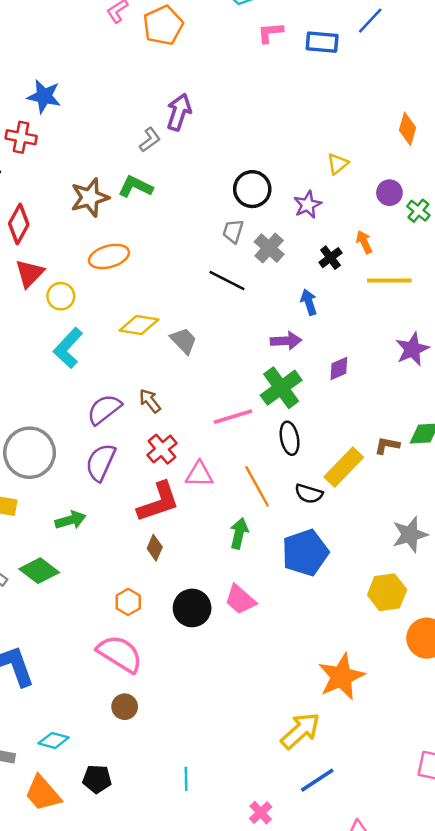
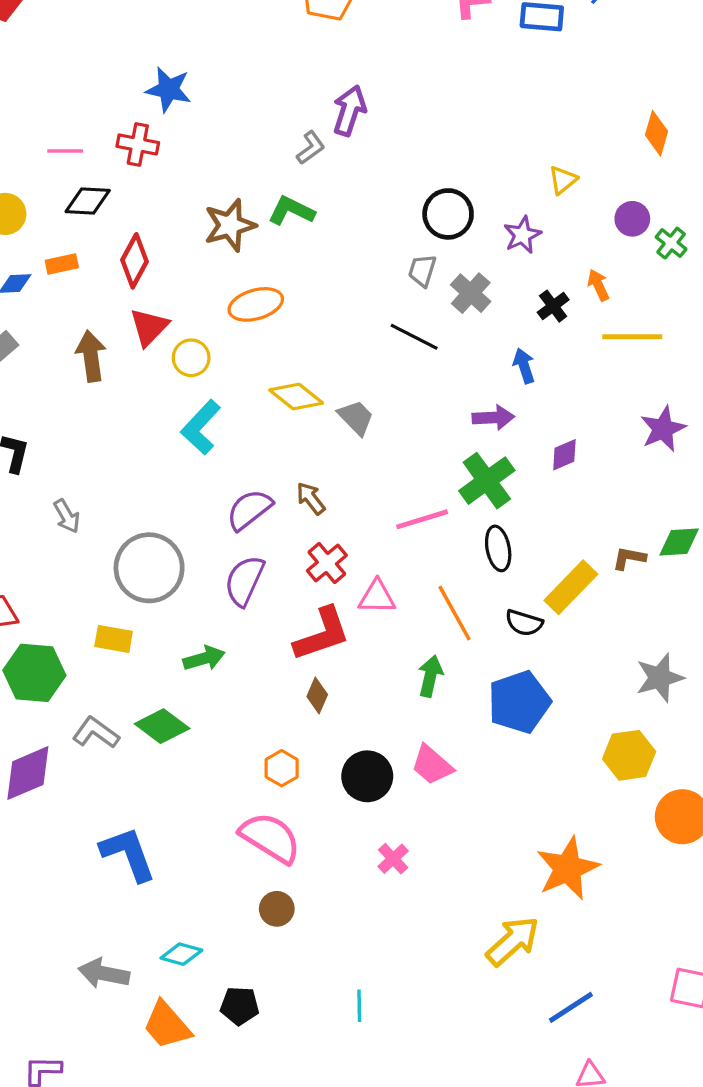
yellow diamond: (139, 325) -> (296, 397), turned 30
blue line: (317, 780) -> (571, 1007), moved
pink cross: (261, 813) -> (393, 859), moved

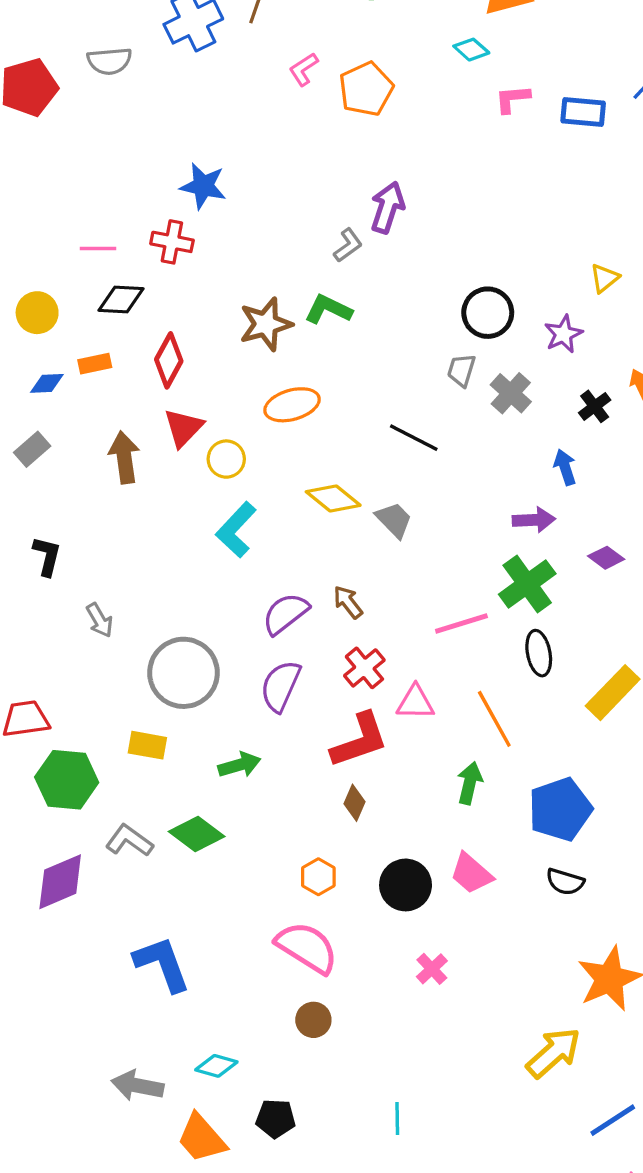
black line: (414, 337) -> (414, 438), moved
purple diamond: (564, 455) -> (606, 558), turned 60
black semicircle: (524, 623) -> (565, 882), moved

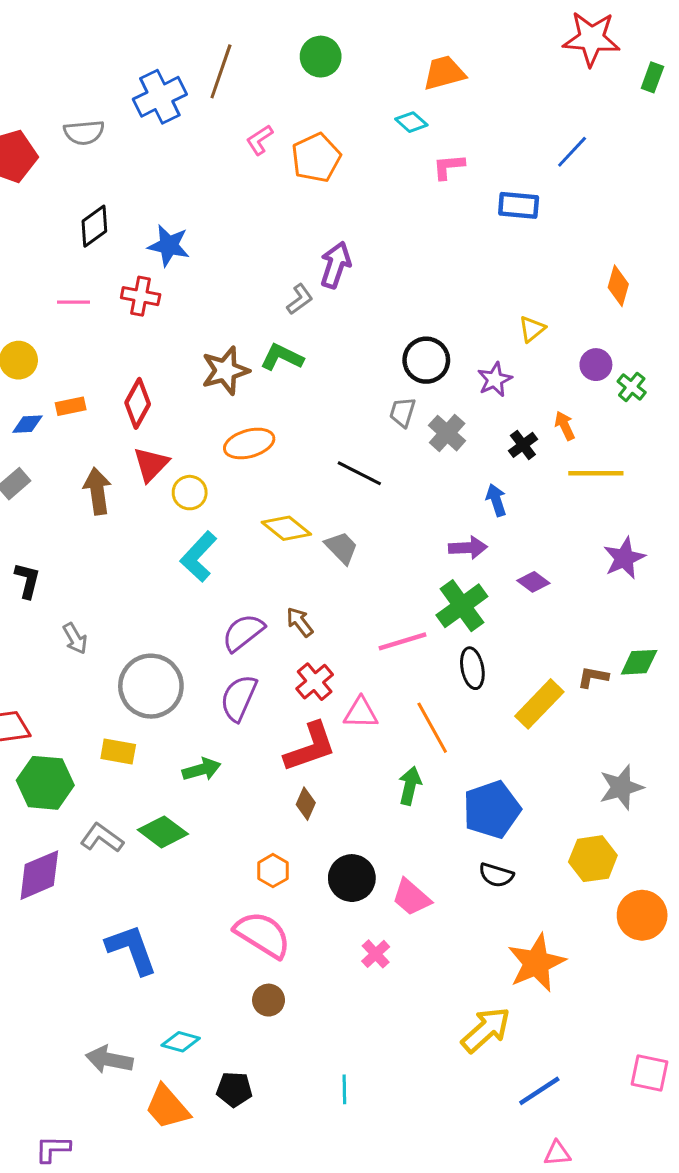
blue rectangle: (583, 112) -> (519, 205), moved
black diamond: (121, 300) -> (94, 226), moved, turned -39
pink trapezoid: (471, 873) -> (411, 897), moved

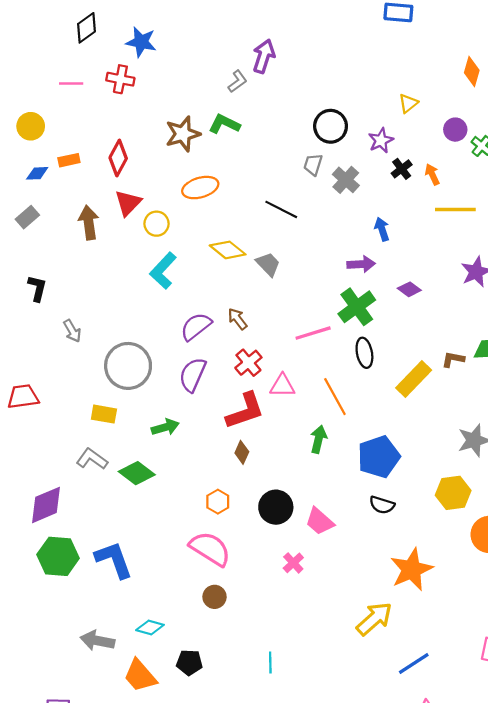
black cross: (523, 445) -> (402, 169), moved
green hexagon: (45, 783) -> (58, 556), moved
gray L-shape: (102, 838) -> (92, 459), moved

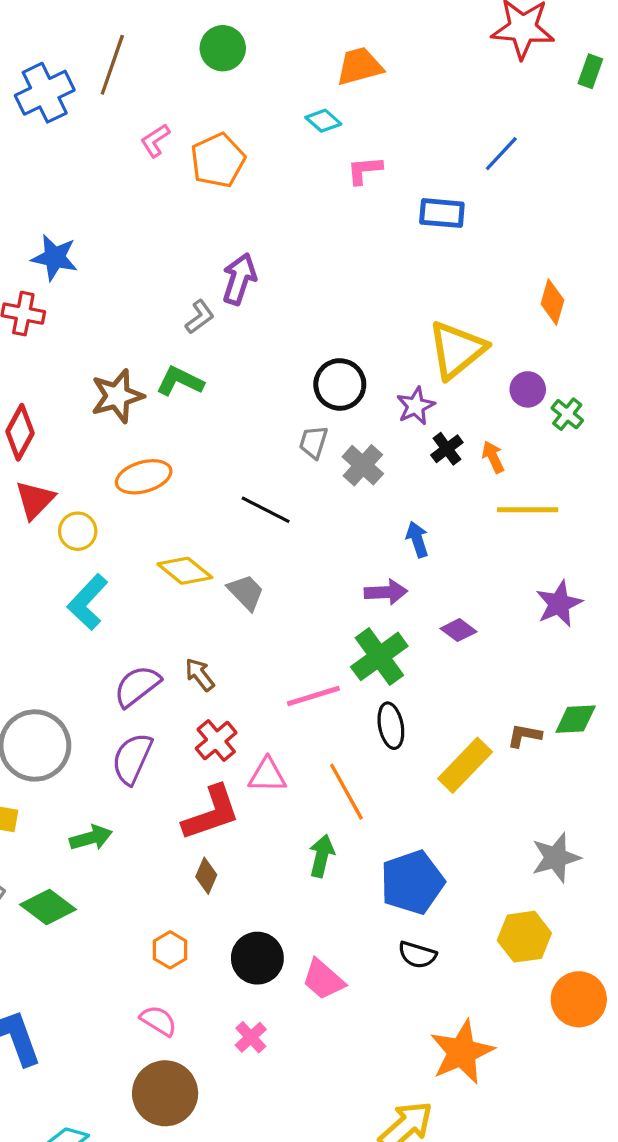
yellow triangle: (408, 103) -> (457, 350), size x2.0
pink semicircle: (210, 549) -> (158, 1021), size x0.6
pink cross: (293, 563) -> (251, 1037), moved
brown circle: (215, 597) -> (165, 1093), size x1.8

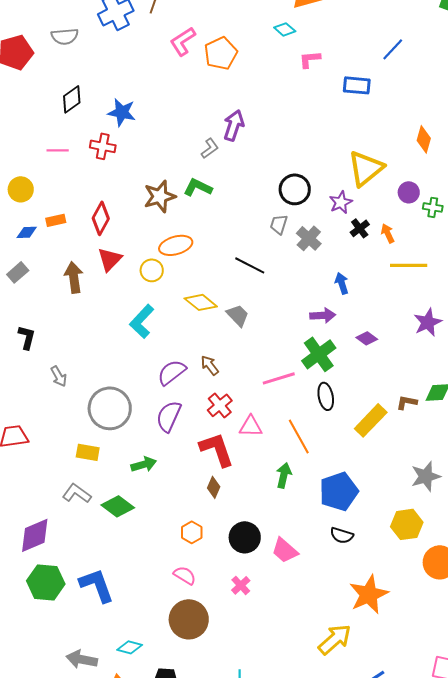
pink L-shape: (155, 141) -> (183, 41), size x1.4
green cross: (567, 414) -> (433, 207), turned -30
yellow circle: (78, 531) -> (152, 270), moved
red L-shape: (211, 813) -> (217, 449), turned -90

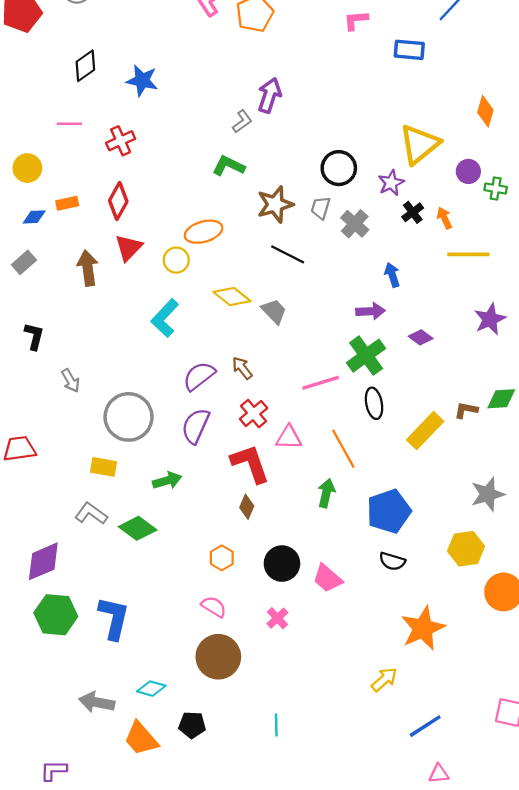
red cross: (103, 146) -> (121, 141), moved, turned -35
brown star: (160, 196) -> (275, 204), moved
blue L-shape: (97, 585) -> (114, 618), turned 33
yellow arrow: (335, 639) -> (384, 679), size x0.7

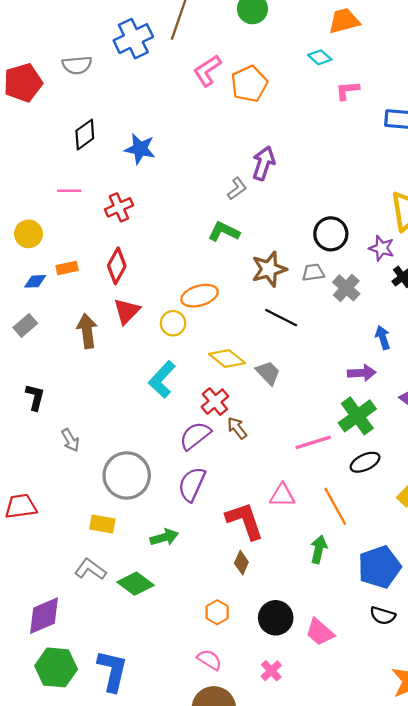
purple star: (391, 183) -> (382, 248), turned -30
gray trapezoid: (321, 208) -> (313, 272), turned 65
black ellipse: (374, 403) -> (365, 462), turned 76
red cross: (254, 414) -> (215, 402), moved

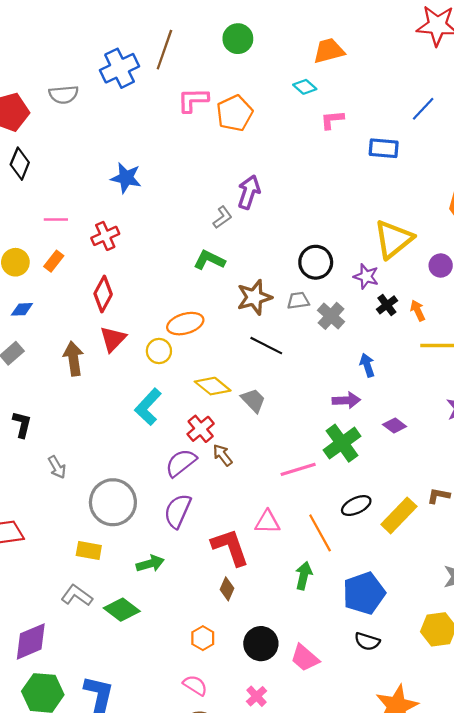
pink L-shape: (207, 71) -> (193, 100), turned 32
black diamond: (85, 135) -> (20, 164), moved, turned -32
orange rectangle: (67, 268) -> (54, 261), moved, turned -40
black ellipse: (365, 462) -> (356, 506), moved

